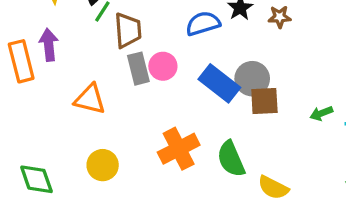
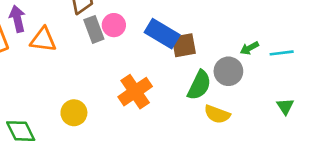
gray circle: (252, 79) -> (228, 71), moved
orange triangle: (90, 99) -> (43, 40), moved
brown square: (264, 101) -> (184, 45), moved
green semicircle: (231, 159) -> (199, 85), moved, turned -124

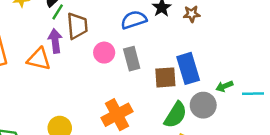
purple arrow: (17, 19) -> (55, 41), moved
gray rectangle: (94, 29) -> (132, 59), moved
blue rectangle: (162, 34) -> (188, 68), moved, turned 36

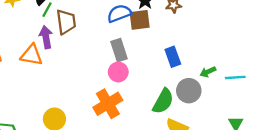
pink circle: (104, 53) -> (118, 72), moved
blue rectangle: (188, 68) -> (173, 57), size x0.7
brown square: (165, 77) -> (140, 20), moved

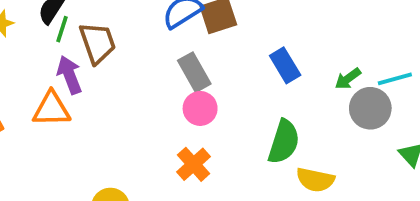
gray circle: (189, 91) -> (370, 108), moved
orange cross: (108, 104) -> (193, 164), size x0.7

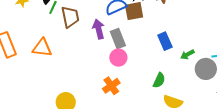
purple arrow: (69, 75) -> (99, 29), moved
green arrow: (348, 79) -> (187, 54), moved
green semicircle: (284, 142) -> (159, 80), size x0.7

